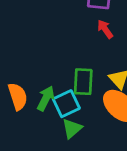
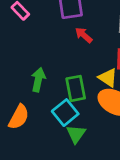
orange semicircle: (18, 96) -> (19, 117), turned 60
green arrow: (46, 98) -> (38, 80), moved

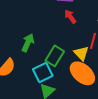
green rectangle: (76, 88) -> (55, 56), turned 30

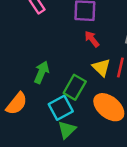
yellow triangle: (81, 53) -> (101, 67), moved

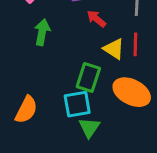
green arrow: (42, 72) -> (42, 32), moved
cyan square: (61, 108) -> (77, 104), turned 30

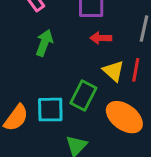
red arrow: (96, 19) -> (101, 38), turned -48
cyan square: (77, 104) -> (50, 110), moved

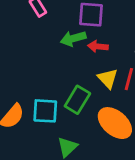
green arrow: (44, 43) -> (73, 38), moved, turned -130

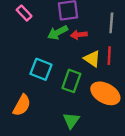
cyan square: (45, 111) -> (41, 69), moved, turned 30

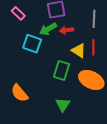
cyan square: (41, 69) -> (32, 44), moved
orange semicircle: (22, 105) -> (20, 93), turned 114

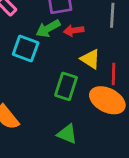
red line: (93, 47) -> (114, 74), moved
green triangle: (63, 105) -> (67, 134), turned -42

